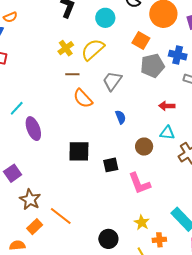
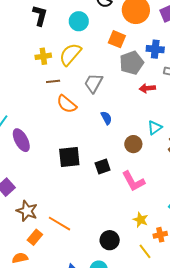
yellow cross: (66, 48) -> (43, 56), turned 35
red arrow: (167, 106) -> (147, 88), moved
cyan triangle: (167, 133) -> (155, 128), turned -35

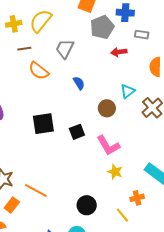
yellow star: (141, 220) -> (115, 172), moved

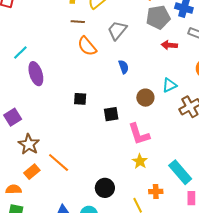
black square: (43, 124) -> (80, 99), size x0.6

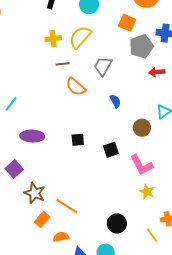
purple ellipse: (36, 74) -> (32, 136), moved, turned -60
orange semicircle: (14, 189) -> (61, 237), moved

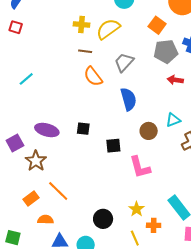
blue semicircle: (115, 101) -> (128, 99), size x1.6
purple ellipse: (32, 136) -> (47, 130), moved
yellow star: (147, 192) -> (137, 209), moved
brown star: (35, 193) -> (36, 161), moved

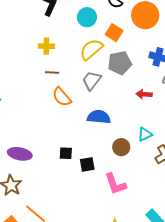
orange square: (157, 25) -> (114, 33), moved
yellow semicircle: (108, 29) -> (91, 49), moved
gray pentagon: (166, 51) -> (120, 63), moved
blue semicircle: (128, 99) -> (99, 117), turned -65
black square: (83, 129) -> (66, 153), moved

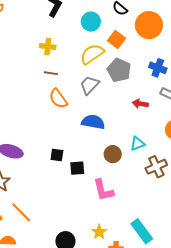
gray pentagon: (120, 63) -> (119, 70), turned 30

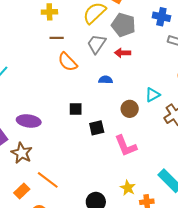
red arrow: (140, 104) -> (123, 53), moved
blue semicircle: (93, 122) -> (106, 80), size x0.6
black square: (57, 155) -> (76, 109), moved

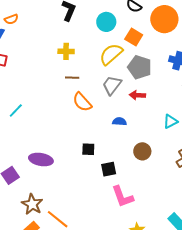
cyan triangle: (153, 95) -> (170, 121), moved
pink L-shape: (126, 146) -> (123, 197), moved
brown star: (22, 153) -> (32, 204), moved

